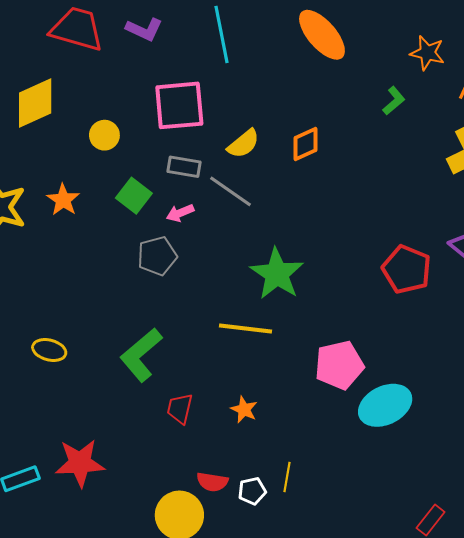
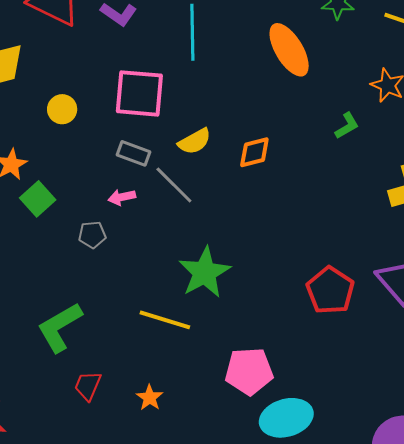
green square: (134, 196) -> (38, 199), moved
gray pentagon: (157, 256) -> (92, 235), size x0.7

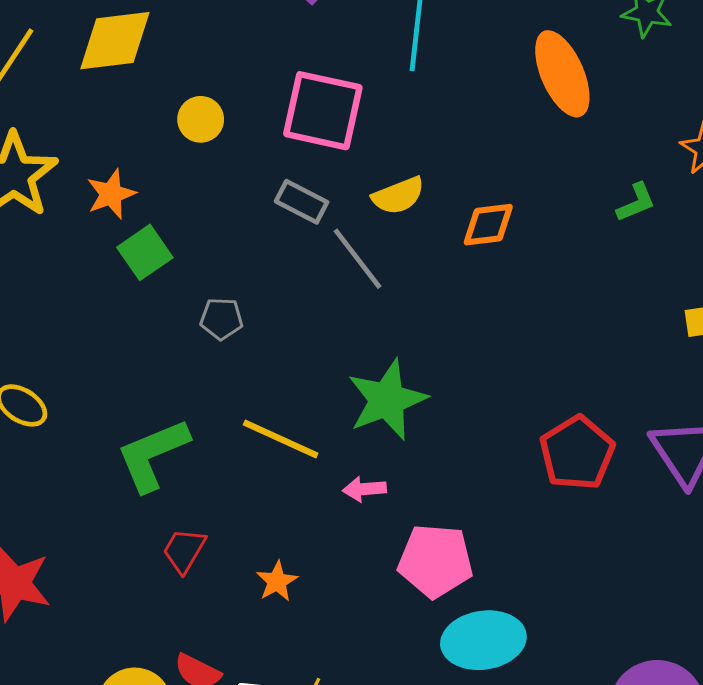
pink arrow: (122, 197) -> (364, 489), moved
yellow line: (165, 320) -> (281, 439), moved

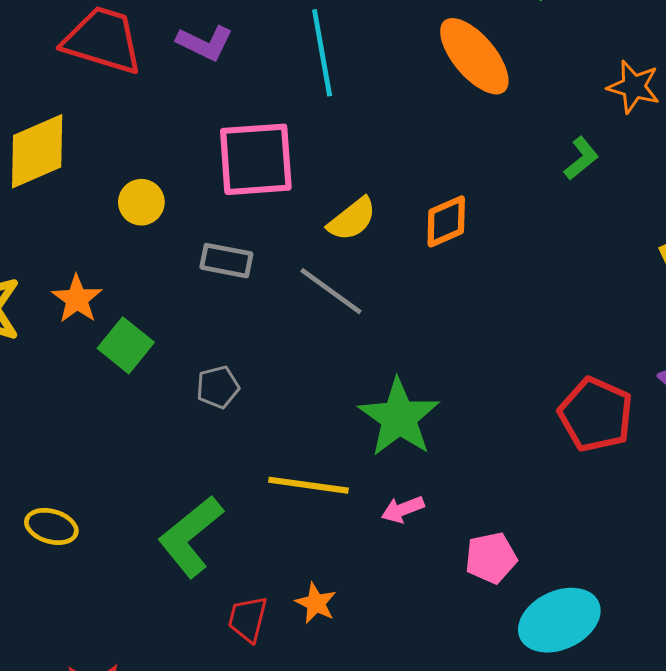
gray rectangle: (302, 202) -> (226, 261), moved
pink pentagon: (435, 561) -> (491, 558), size x0.7
orange star: (277, 581) -> (316, 603), moved

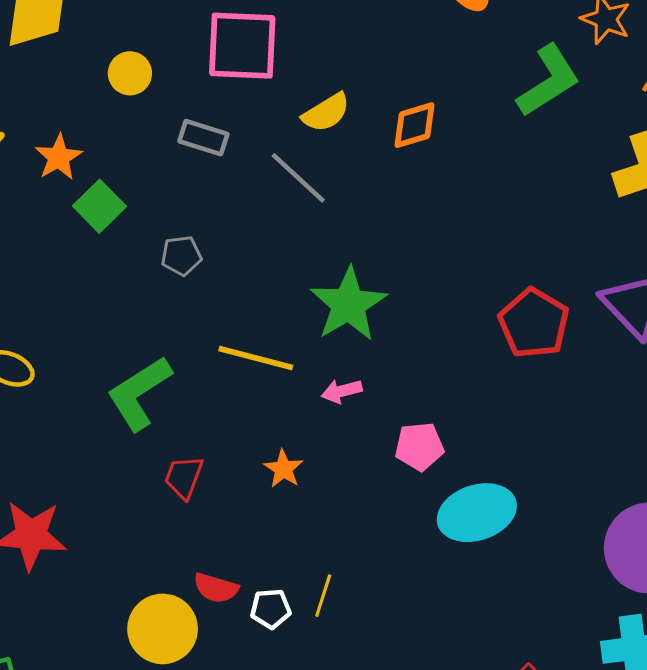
green L-shape: (581, 158) -> (548, 81), size x1.8
orange star: (316, 603) -> (283, 469), moved

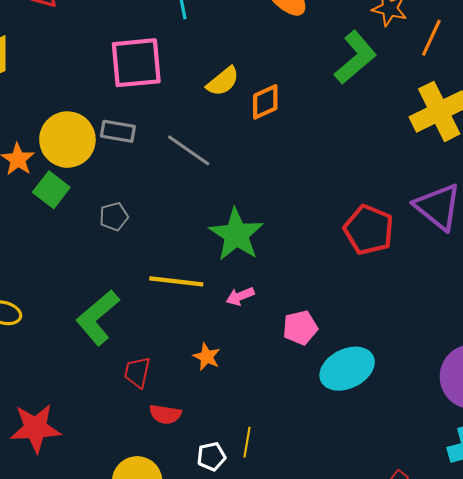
yellow circle: (130, 73) -> (67, 140), moved, size x1.8
yellow semicircle: (326, 113) -> (223, 81), moved
red semicircle: (216, 588) -> (165, 414), moved

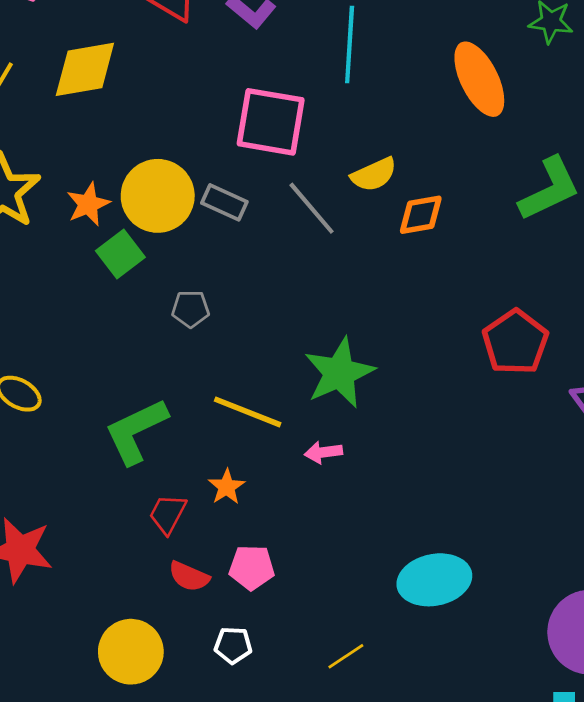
gray line: (189, 150) -> (312, 208), moved
red pentagon: (369, 230) -> (515, 342), moved
pink pentagon: (300, 328) -> (252, 567), moved
orange star: (207, 357) -> (227, 487), moved
yellow line: (247, 442) -> (346, 656), moved, turned 32

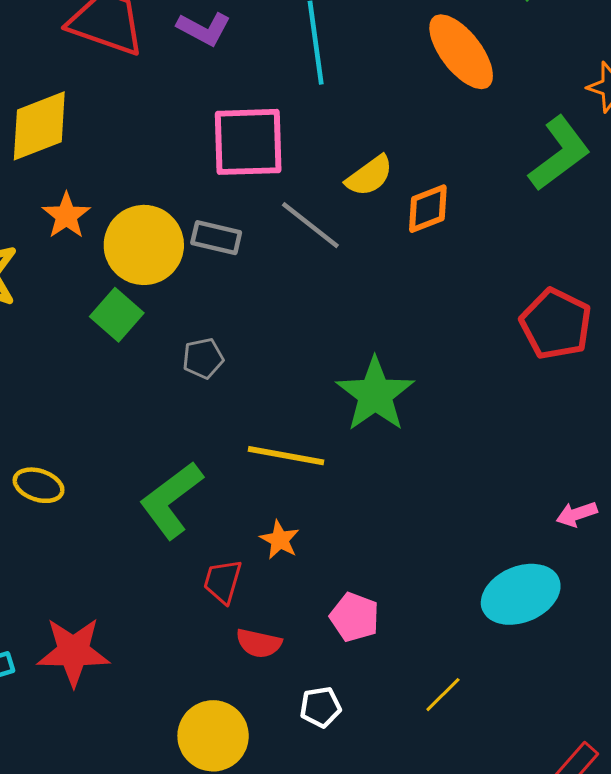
orange star: (88, 204) -> (66, 216), moved
pink arrow: (323, 452) -> (577, 514), moved
pink pentagon: (252, 567) -> (355, 617), moved, turned 30

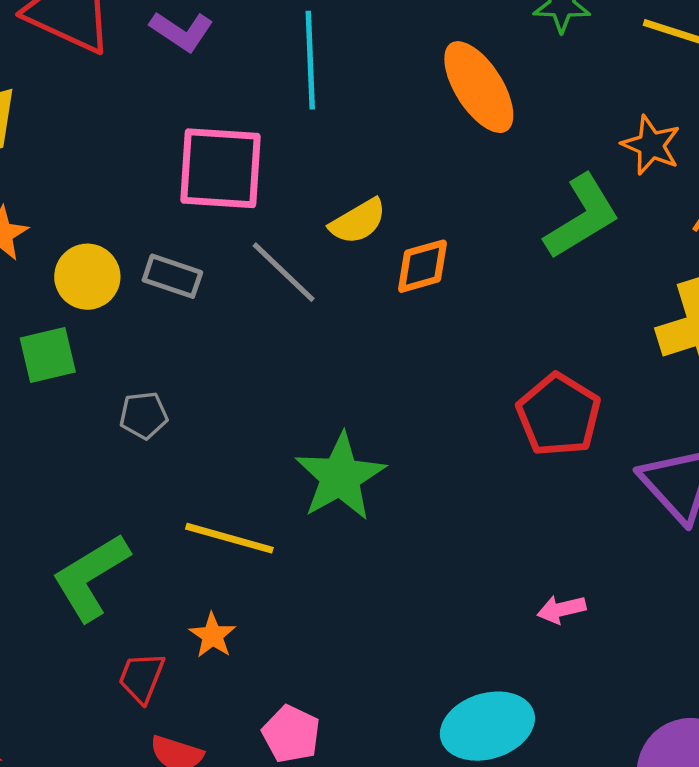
yellow circle: (144, 245) -> (87, 277), size x0.7
green square: (117, 315) -> (48, 355), turned 30
pink arrow: (577, 514) -> (561, 609), moved

